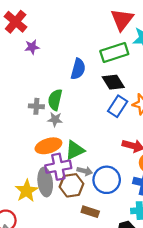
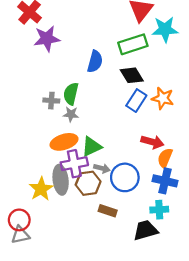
purple star: (32, 47) -> (47, 39), size x1.6

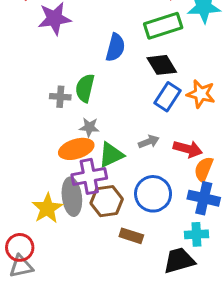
gray star: (71, 114) -> (89, 127), moved
gray arrow: (102, 168) -> (149, 142), moved, turned -35

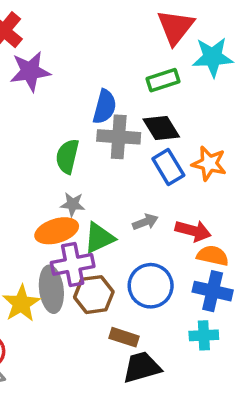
green rectangle: (163, 26) -> (163, 80), size x0.7
gray cross: (60, 97) -> (119, 137), moved, size x1.6
blue rectangle: (168, 97) -> (168, 167), turned -64
orange semicircle: (204, 169) -> (213, 256), turned 80
black trapezoid: (179, 260) -> (142, 367), moved

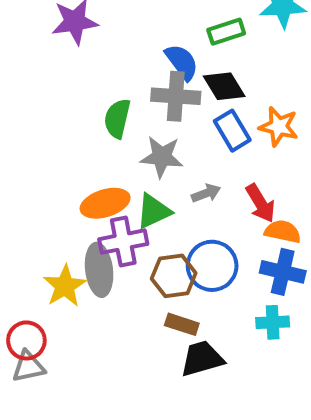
blue semicircle: (105, 107) -> (182, 62), moved, turned -52
gray star: (73, 204) -> (162, 157), moved, size x1.5
red arrow: (193, 231) -> (261, 203), turned 44
brown hexagon: (94, 295) -> (174, 276), moved

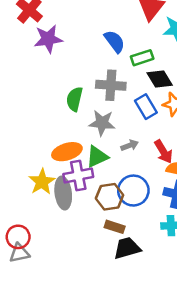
green rectangle: (226, 32) -> (142, 58), moved
blue semicircle: (182, 62) -> (115, 41), moved
black diamond: (224, 86) -> (160, 79), moved
yellow star: (65, 286) -> (42, 182), moved

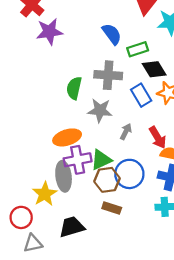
gray arrow: (130, 145) -> (126, 132), turned -42
green triangle: (97, 157) -> (101, 160), moved
yellow star: (42, 182) -> (45, 194), moved
black trapezoid: (127, 248) -> (72, 227), moved
gray triangle: (19, 253) -> (33, 243), moved

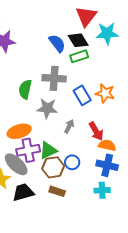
black diamond: (154, 69) -> (78, 40), moved
blue circle: (129, 174) -> (72, 162), size x0.6
gray ellipse: (64, 176) -> (16, 164), turned -40
black trapezoid: (72, 227) -> (23, 192), moved

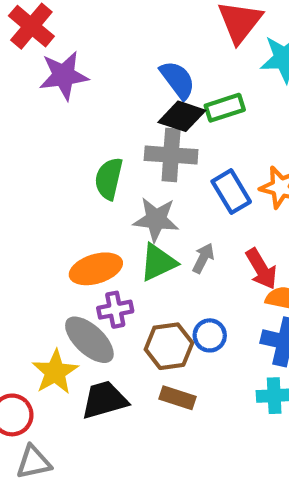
black diamond: (78, 40) -> (182, 116), moved, turned -40
purple cross: (28, 150) -> (115, 310), size x0.7
green triangle: (48, 150) -> (158, 262), moved

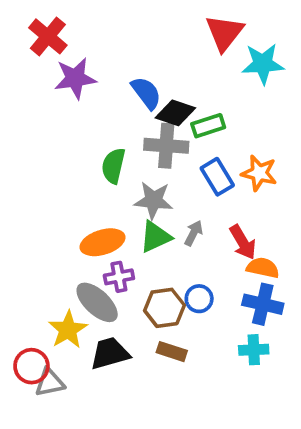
blue semicircle: (177, 80) -> (146, 93), moved
green rectangle: (225, 108) -> (208, 126), moved
gray triangle: (34, 462) -> (50, 383), moved

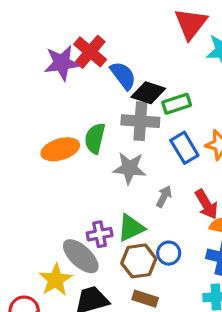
red cross: (48, 36) -> (90, 52), moved
green triangle: (155, 237) -> (131, 228), moved
orange ellipse: (103, 242) -> (60, 149), moved

